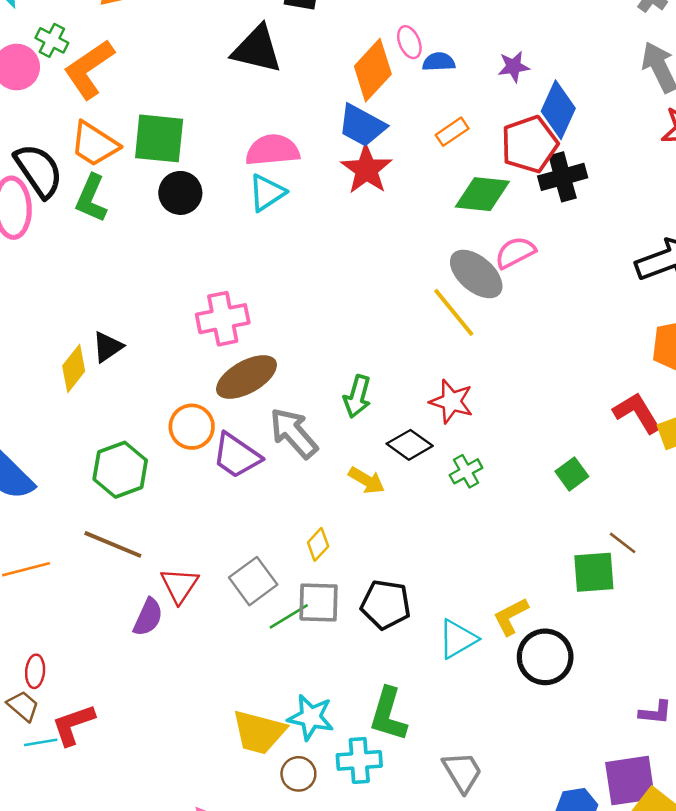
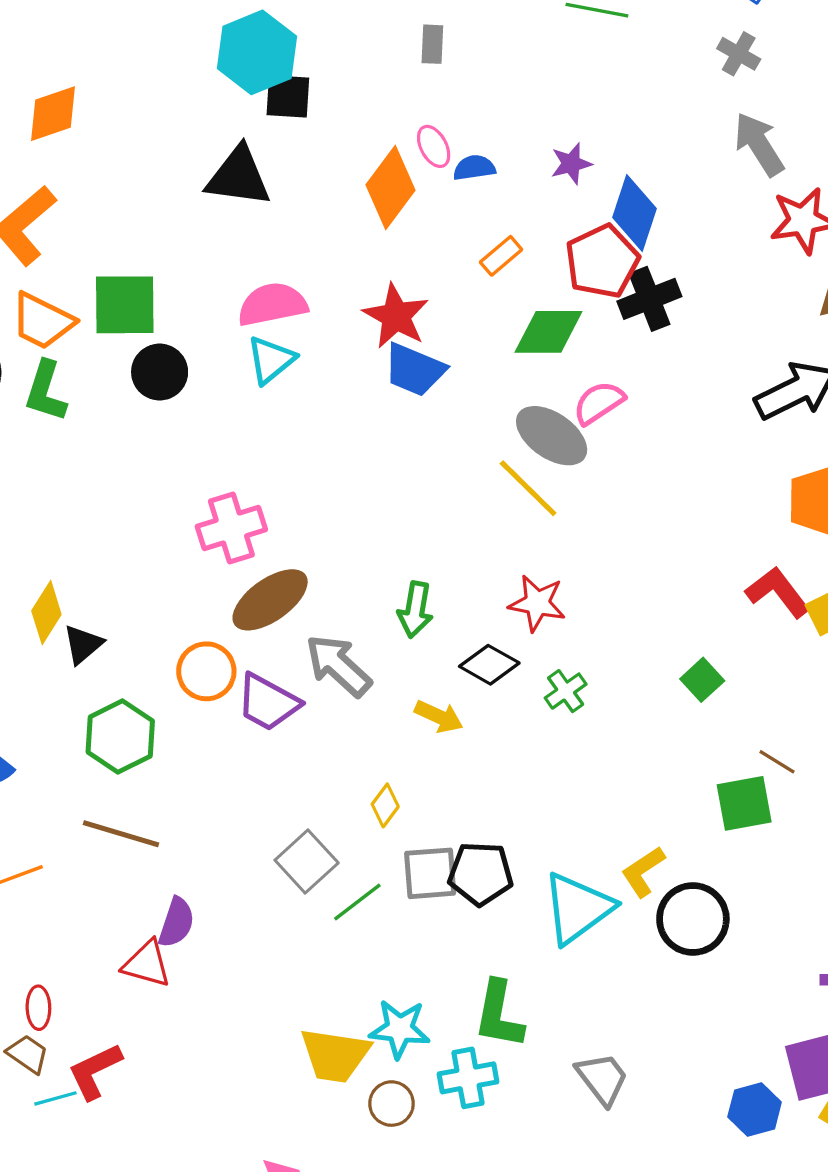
blue trapezoid: (362, 125) -> (414, 370), moved
black triangle: (107, 347) -> (83, 644), moved
red triangle: (179, 585) -> (147, 964), moved, turned -42
gray square: (319, 602) -> (430, 873), moved
cyan triangle: (458, 639) -> (578, 908), size x1.4

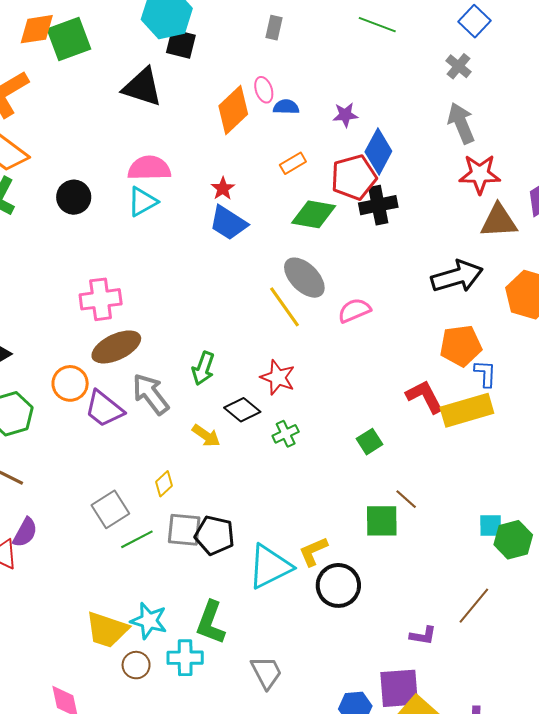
green square: (125, 305) -> (69, 39), moved, turned -30
red star: (396, 316) -> (223, 189), size x0.6
pink semicircle: (599, 403) -> (354, 310), moved

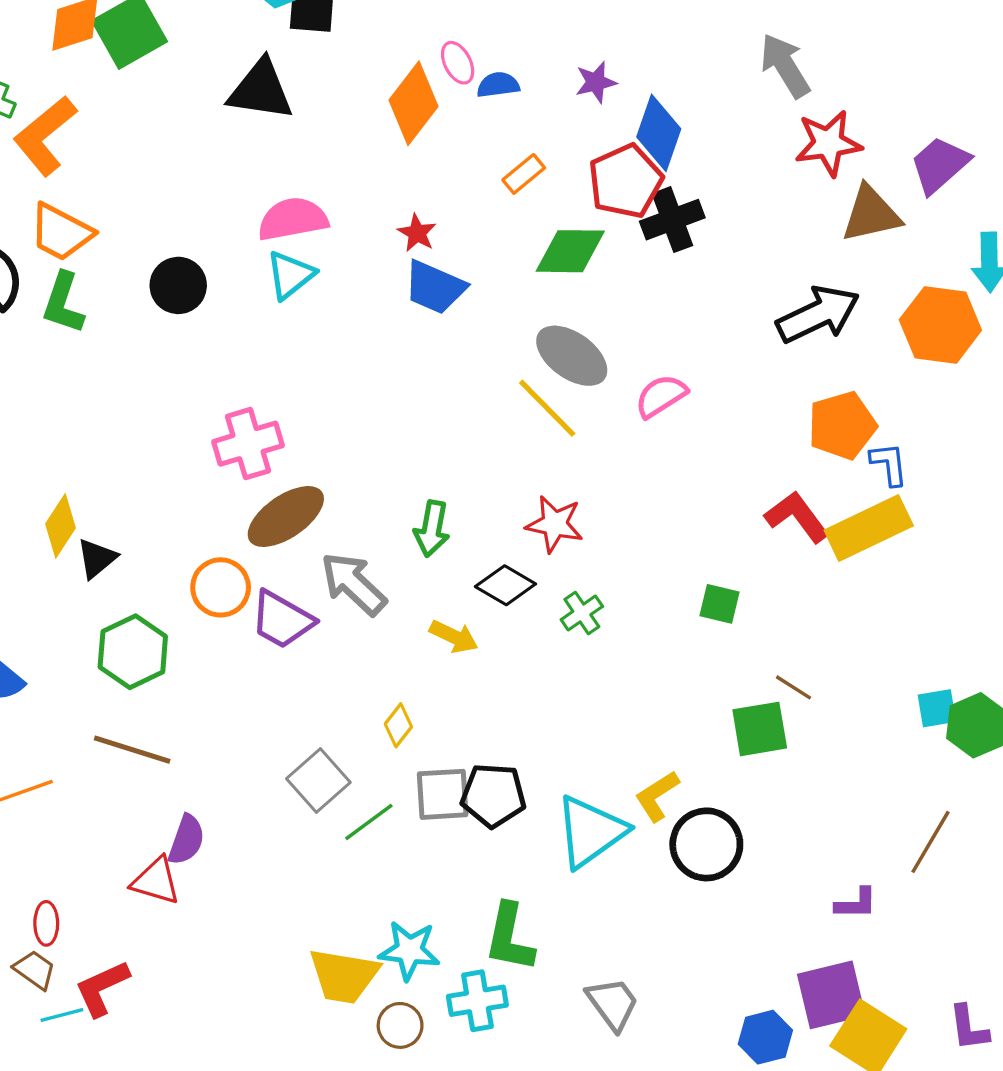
green square: (370, 442) -> (719, 604), turned -35

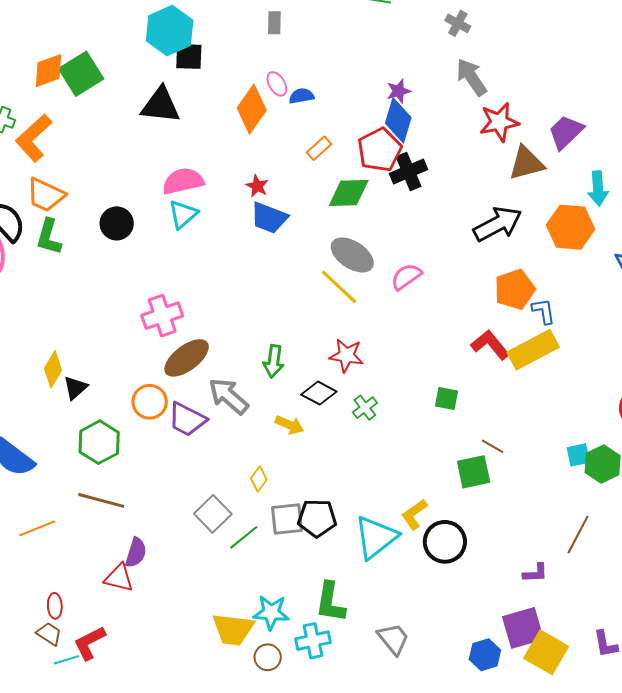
purple star: (596, 82) -> (399, 91), moved

